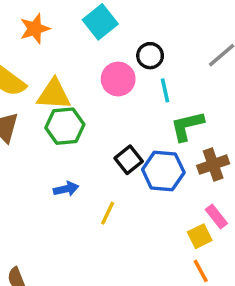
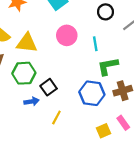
black circle: (150, 56) -> (105, 12), moved
green hexagon: (65, 126) -> (24, 73), moved
black square: (129, 160) -> (49, 87), moved
yellow square: (200, 236) -> (103, 131), moved

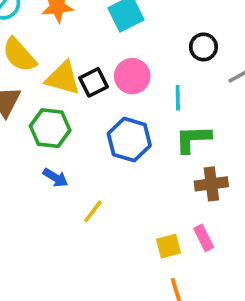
black square: (49, 87) -> (94, 82), moved
blue hexagon: (92, 93) -> (129, 140), moved
blue arrow: (32, 101) -> (55, 178), turned 32

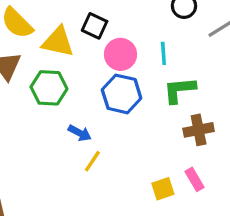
pink circle: (132, 76) -> (120, 54), moved
black square: (94, 82) -> (95, 26), moved, turned -35
blue arrow: (55, 178) -> (80, 133), moved

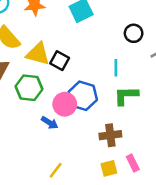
black square: (95, 26) -> (60, 61), moved
pink circle: (120, 54) -> (65, 104), moved
brown cross: (199, 130) -> (110, 135), moved
yellow line: (92, 161) -> (56, 170), moved

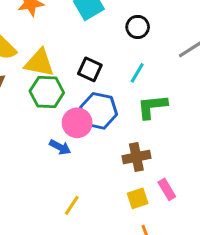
black circle: (134, 33) -> (138, 27), moved
black square: (60, 61) -> (90, 69), moved
cyan line: (116, 68) -> (137, 73), turned 35
green hexagon: (29, 88) -> (47, 92), moved

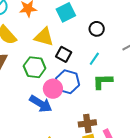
yellow triangle: (39, 63) -> (44, 37), moved
blue arrow: (60, 147) -> (41, 104), size x1.6
brown cross: (136, 157) -> (87, 123), moved

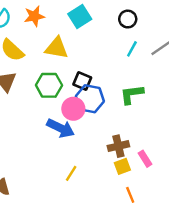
black circle: (97, 29) -> (128, 19), moved
black square: (64, 54) -> (82, 81), moved
cyan line: (94, 59) -> (132, 49), moved

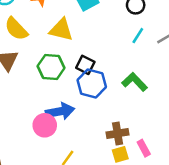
green L-shape: (132, 94) -> (135, 82), turned 50
pink circle: (73, 109) -> (45, 125), moved
blue arrow: (61, 128) -> (60, 111), turned -40

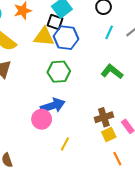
black square: (85, 65) -> (55, 22), moved
green hexagon: (51, 67) -> (59, 72), moved
blue hexagon: (92, 84) -> (66, 38), moved

